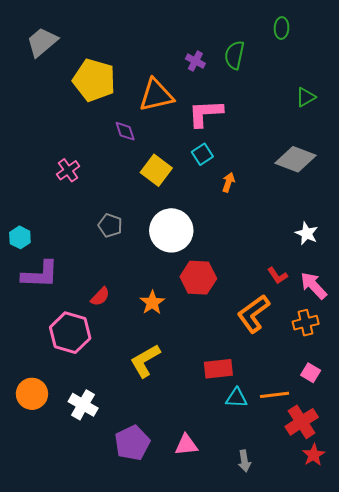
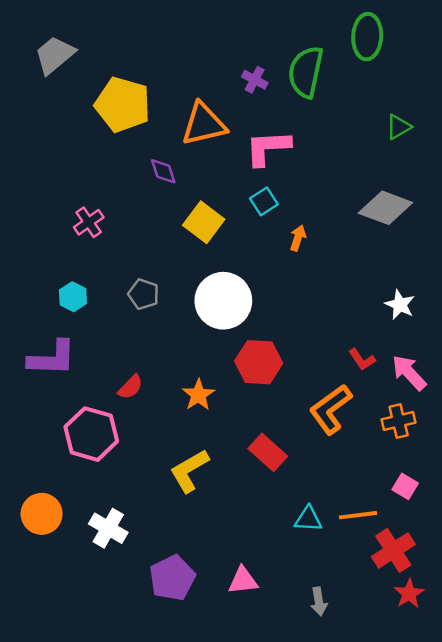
green ellipse: (282, 28) -> (367, 37), size x1.6
green semicircle: (234, 55) -> (306, 72), size x1.4
cyan hexagon: (20, 237) -> (73, 297), moved
red rectangle: (218, 369) -> (268, 452), moved, turned 48

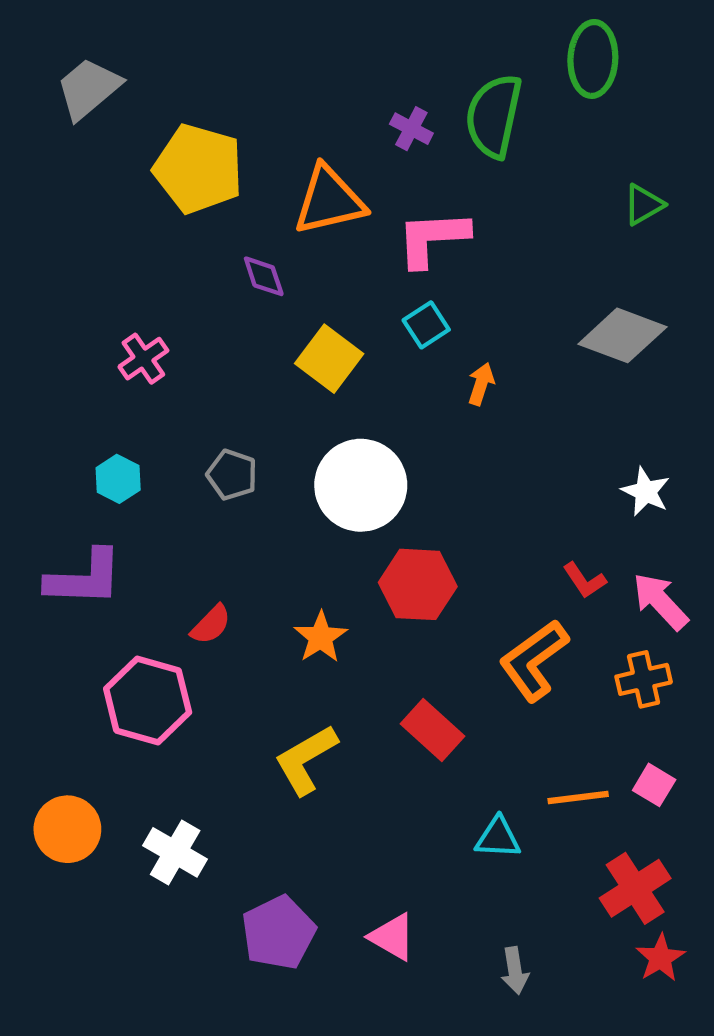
orange line: (358, 515) -> (578, 798), moved
pink triangle: (243, 581) -> (392, 937), turned 36

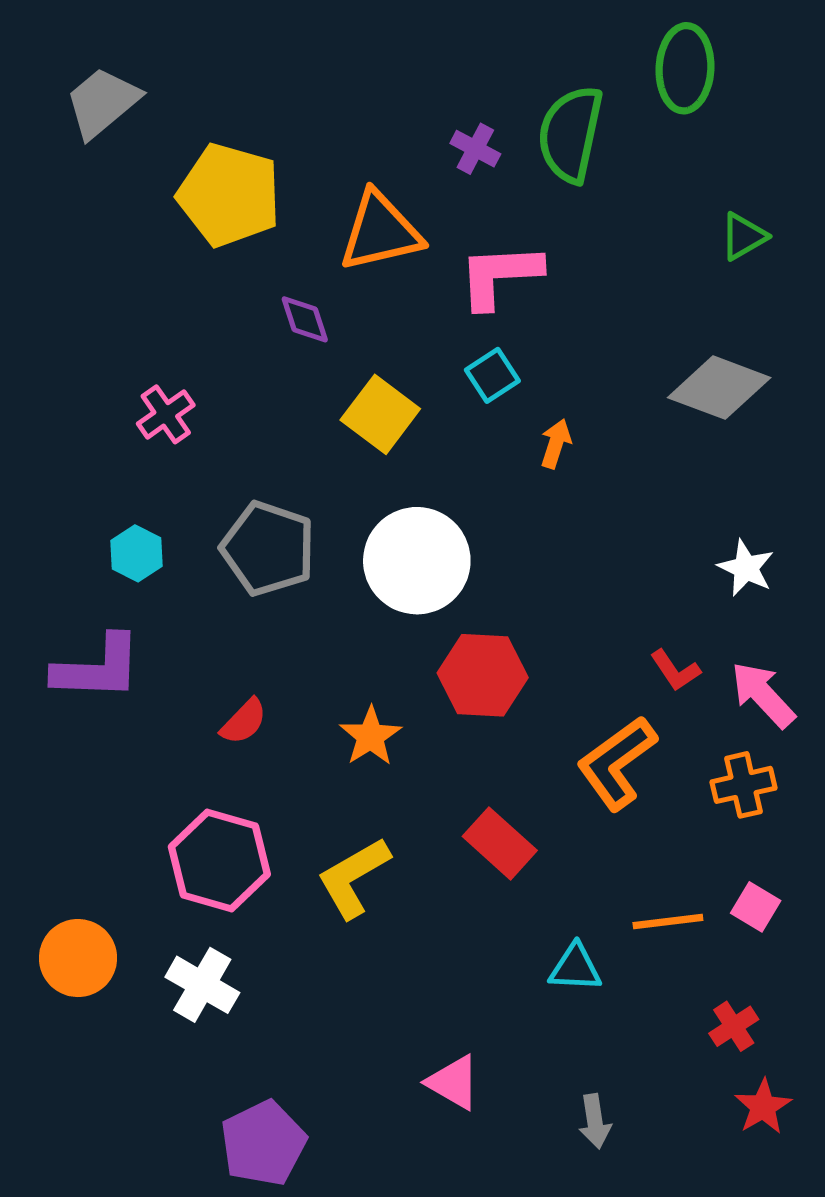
gray pentagon: (232, 475) -> (268, 548), size x1.6
pink hexagon: (148, 700) -> (219, 861), moved
red cross: (635, 888) -> (734, 1026), size x0.6
purple pentagon: (278, 933) -> (263, 1143), moved

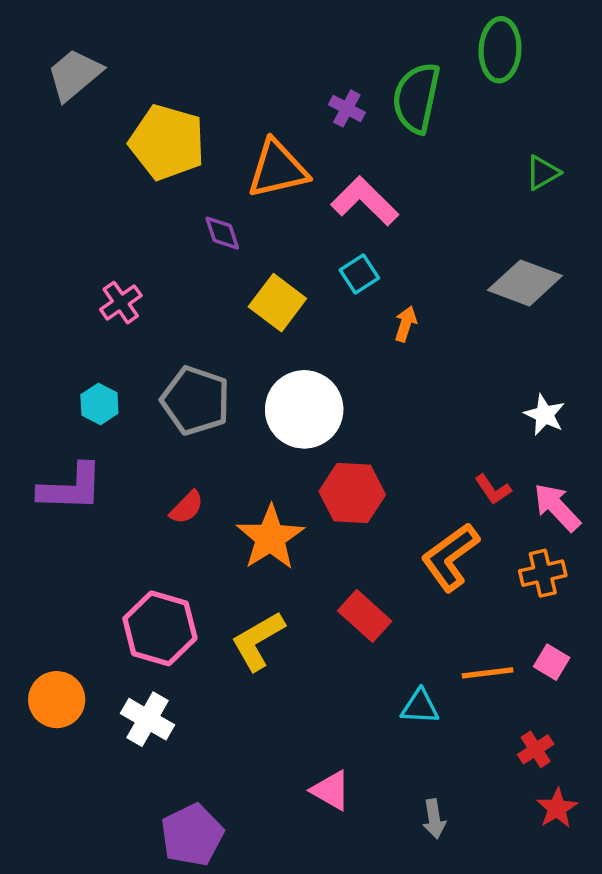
pink L-shape: (500, 275) -> (365, 201), turned 48
red semicircle: (244, 722) -> (187, 507), moved
orange star: (371, 736) -> (270, 538), size x1.5

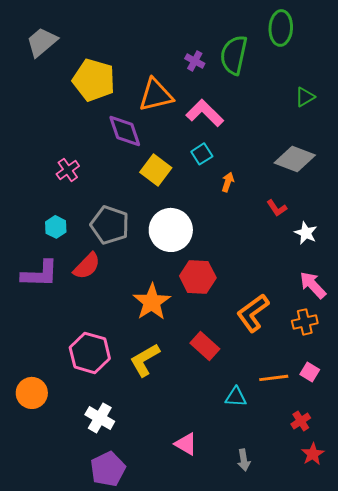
purple diamond: (222, 233) -> (125, 131), size x1.6
red L-shape: (493, 489) -> (277, 208), moved
red semicircle: (187, 507) -> (87, 266), moved, size x1.4
white cross: (147, 719) -> (100, 418), moved

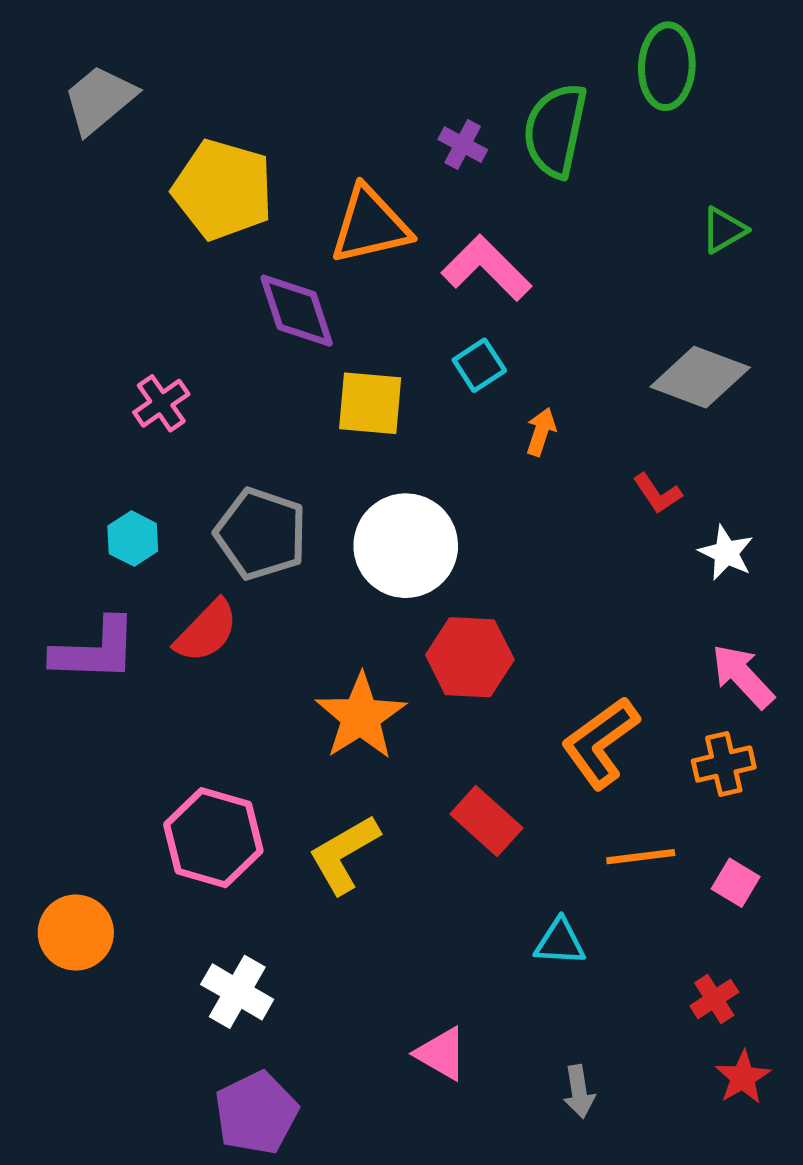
yellow square: (156, 170) -> (370, 403), turned -32
orange line: (274, 378) -> (641, 857), moved

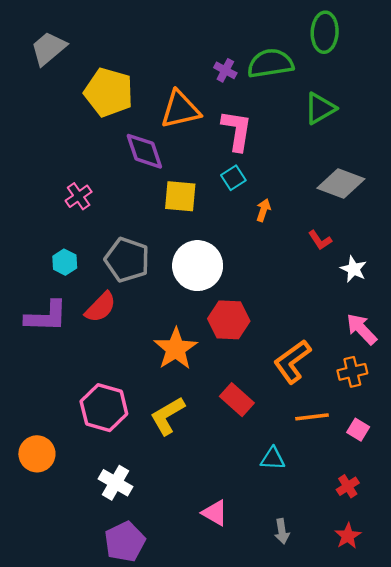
green semicircle: (555, 130) -> (270, 63), turned 69
green triangle: (724, 230) -> (320, 108), moved, size x1.4
pink L-shape: (486, 268) -> (237, 130), turned 54
red star: (743, 1077) -> (348, 536), moved

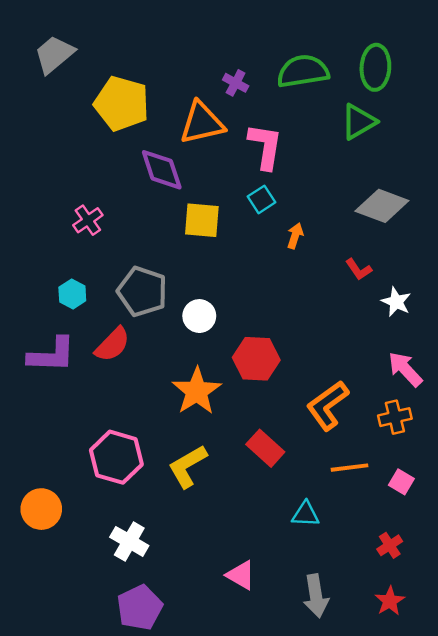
green ellipse: (325, 32) -> (375, 67), moved
purple cross: (225, 70) -> (236, 83), moved
white circle: (198, 266) -> (199, 316), moved, size x0.6
gray arrow: (282, 531) -> (316, 596), size x1.5

